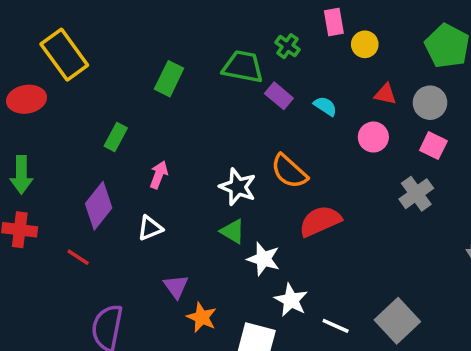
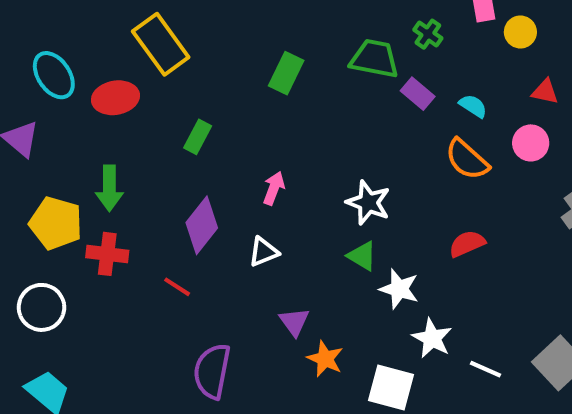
green rectangle: (116, 137) -> (198, 137), moved
orange semicircle: (289, 171) -> (467, 159), moved
red semicircle: (320, 221) -> (467, 244), size x0.7

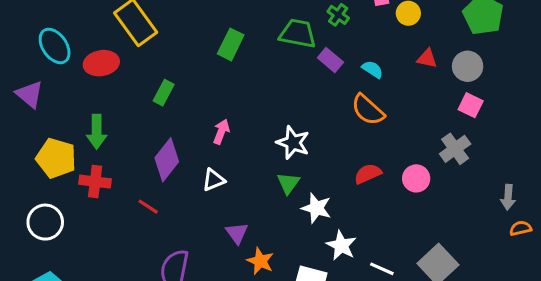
pink circle: (531, 143) -> (416, 178), moved
green triangle: (362, 256) -> (288, 183), turned 35

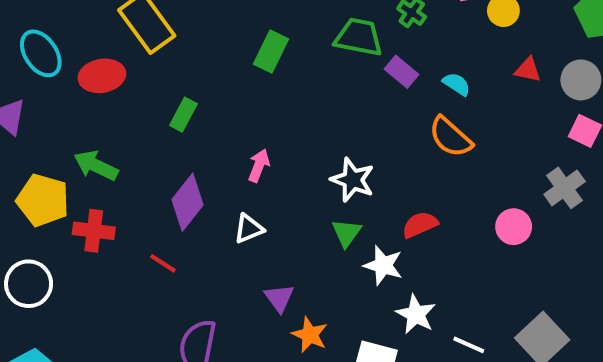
green arrow: (97, 132) -> (96, 166), turned 116
red semicircle: (368, 174) -> (420, 225), moved

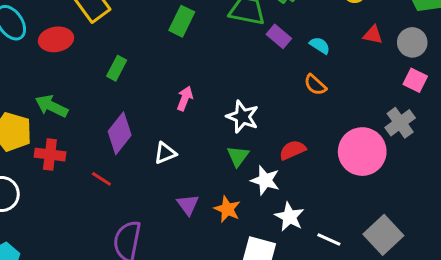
orange semicircle: (450, 137) -> (315, 85), size x0.7
pink arrow: (259, 166) -> (185, 98), moved
pink circle: (514, 227) -> (362, 152), size x1.8
orange star: (310, 335) -> (227, 209), moved

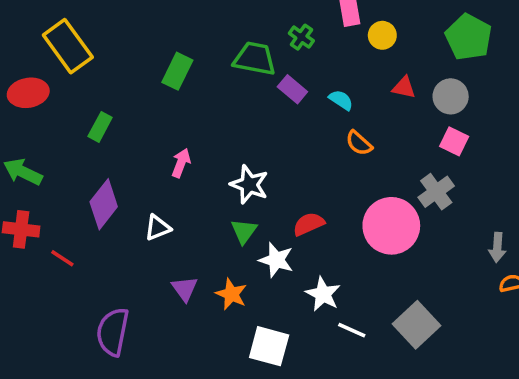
orange semicircle: (315, 85) -> (359, 143), moved
red line: (101, 179) -> (62, 258), moved
white star: (289, 217) -> (323, 294), moved

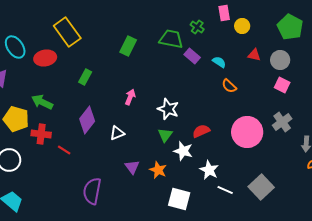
gray cross: (436, 192) -> (282, 122), moved

